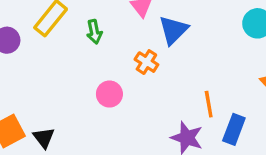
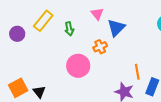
orange cross: (146, 62) -> (100, 47), turned 32
pink circle: (109, 94) -> (78, 66), size x1.5

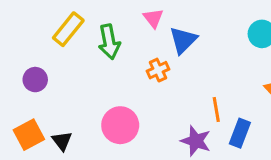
green arrow: (69, 29) -> (109, 42), size x1.5
purple circle: (17, 34) -> (35, 80), moved
pink circle: (78, 66) -> (120, 125), moved

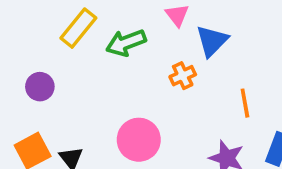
green arrow: (109, 42) -> (126, 43), turned 80
orange line: (216, 109) -> (245, 103), moved

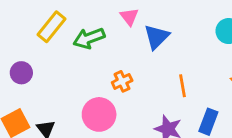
orange cross: (183, 76) -> (122, 81), moved

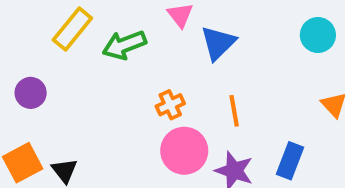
orange line: (182, 86) -> (234, 111), moved
pink circle: (99, 114) -> (184, 151), moved

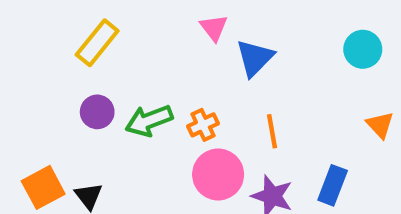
green arrow: (124, 45) -> (149, 121), moved
purple circle: (31, 93) -> (97, 112), moved

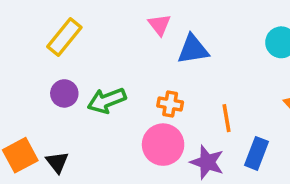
blue triangle: (255, 58) -> (193, 49), turned 36
orange cross: (203, 125) -> (170, 104), moved, turned 35
orange line: (272, 131) -> (227, 118), moved

